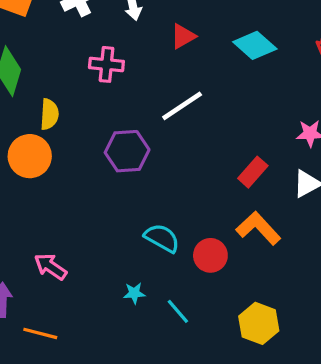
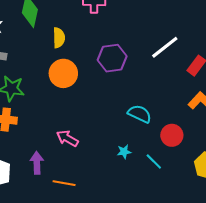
white line: (182, 106) -> (165, 47), moved
orange circle: (30, 156) -> (63, 73), moved
red circle: (210, 255) -> (172, 135), moved

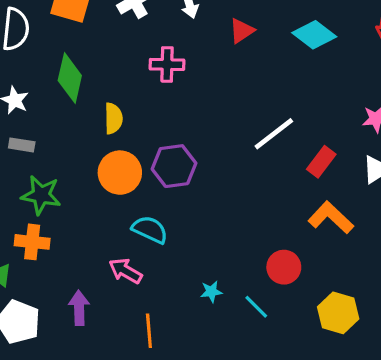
purple hexagon: (112, 58) -> (174, 166), moved
cyan semicircle: (140, 114) -> (150, 230), moved
orange line: (64, 183) -> (149, 331), moved, turned 75

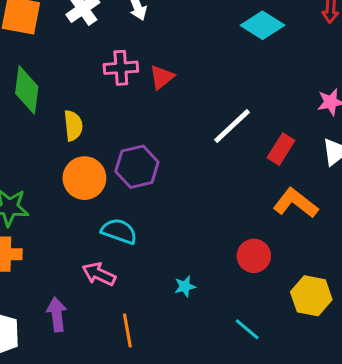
red triangle: (242, 31) -> (162, 77), moved
cyan line: (256, 307) -> (247, 329), moved

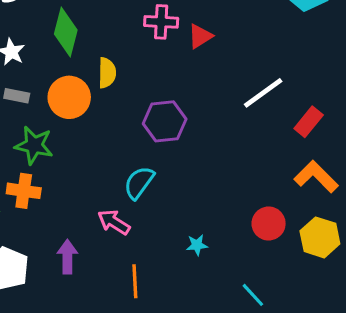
orange circle: (84, 178) -> (69, 97), moved
cyan semicircle: (119, 231) -> (139, 183), turned -81
yellow hexagon: (311, 296) -> (320, 237), moved

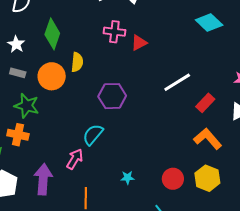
pink arrow: (114, 222) -> (75, 159), turned 85
red circle: (269, 224) -> (173, 179), moved
purple arrow: (67, 257) -> (43, 179), size x1.4

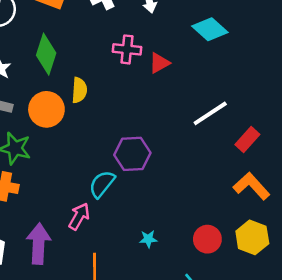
cyan diamond: (209, 23) -> (210, 29), moved
purple hexagon: (112, 96) -> (132, 154), moved

